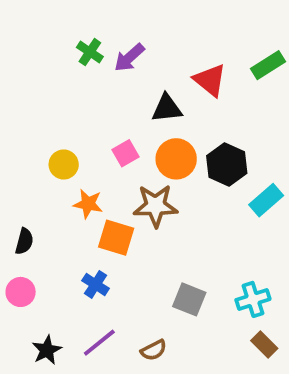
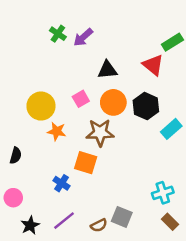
red triangle: (210, 80) -> (153, 65), moved
yellow circle: (64, 165) -> (41, 106), size x1.5
orange square: (116, 238) -> (86, 163), moved
pink circle: (21, 292) -> (13, 198), moved
gray square: (189, 299) -> (122, 217), moved

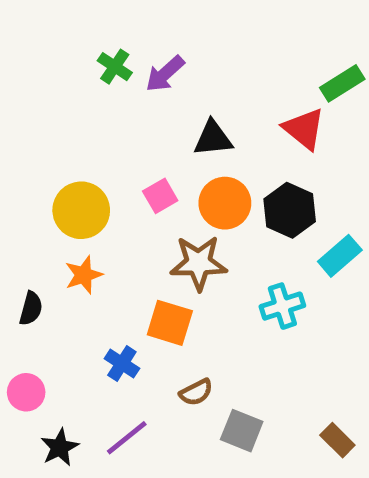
orange star: (57, 131) -> (84, 275), moved, turned -30
cyan cross: (163, 193) -> (282, 306), moved
brown semicircle: (99, 225) -> (196, 392), moved

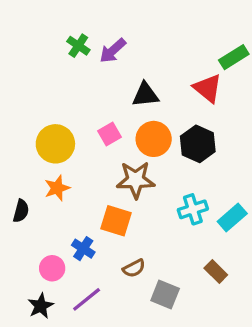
cyan rectangle: (340, 256) -> (232, 218), moved
pink circle: (26, 392) -> (52, 268), moved
brown rectangle: (337, 440) -> (216, 272), moved

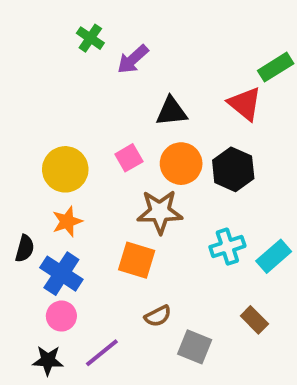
green cross: (78, 46) -> (90, 38), moved
blue cross: (83, 249) -> (61, 274), moved, size x1.5
black star: (41, 306) -> (48, 360), turned 30

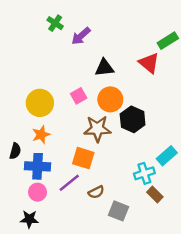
black hexagon: (233, 169) -> (133, 119), moved
cyan cross: (227, 247) -> (144, 173), moved
blue cross: (61, 274) -> (38, 166), turned -30
purple line: (102, 353) -> (69, 183), moved

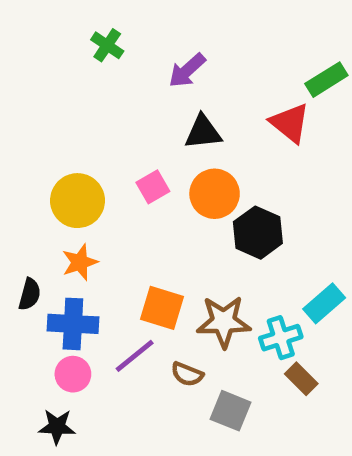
purple arrow: (81, 36) -> (187, 70), moved
brown star: (97, 129) -> (224, 322), moved
brown semicircle: (96, 192) -> (187, 374), turned 49

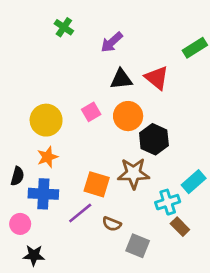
red triangle: (290, 123) -> (157, 78), moved
brown star: (224, 322) -> (134, 173), moved
pink circle: (73, 374) -> (20, 224), moved

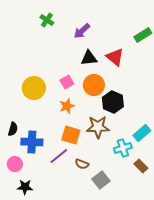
orange star: (47, 157) -> (67, 106), moved
brown rectangle: (180, 227) -> (141, 166), moved
gray square: (138, 246) -> (101, 180), turned 30

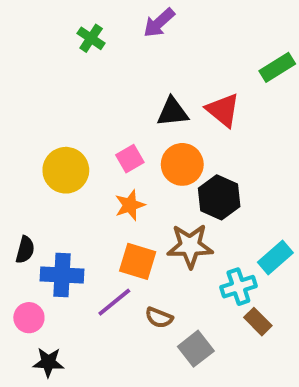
purple arrow: (82, 31) -> (159, 23), moved
brown rectangle: (141, 166) -> (258, 322), moved

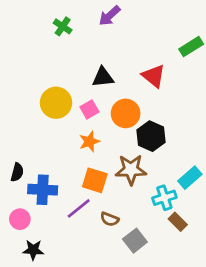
black triangle: (173, 112) -> (103, 77), moved
yellow circle: (66, 170) -> (56, 103), moved

